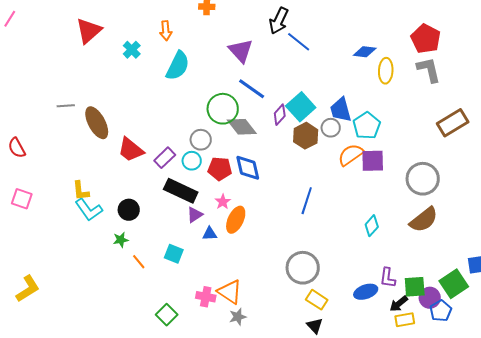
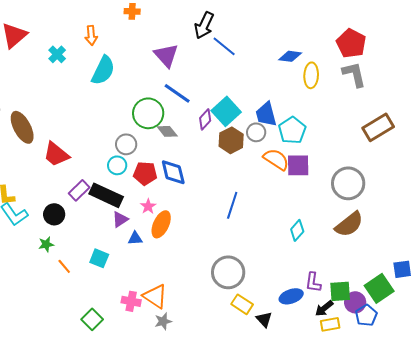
gray diamond: (242, 127) -> (167, 131), size x0.7
orange semicircle: (351, 155) -> (276, 159), turned 68
purple rectangle: (165, 158) -> (79, 190), moved
black triangle: (315, 326) -> (264, 319), moved

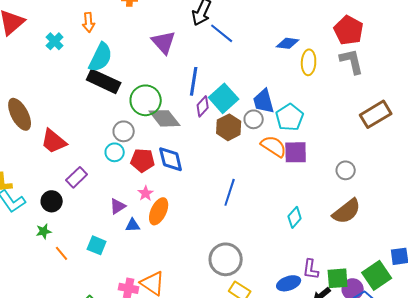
blue line: (177, 93) -> (194, 81), moved, turned 64
gray diamond: (167, 131) -> (165, 118), size x1.5
gray circle: (348, 183) -> (346, 170), size x0.6
black rectangle: (106, 195) -> (104, 81), moved

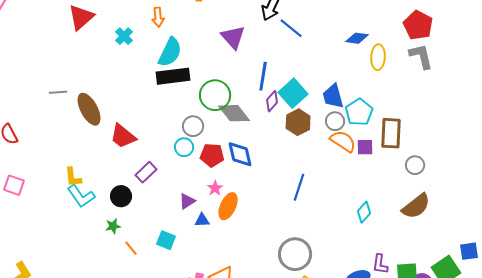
black rectangle: (104, 81) -> (173, 76), turned -32
brown rectangle: (376, 114) -> (391, 133), moved, turned -56
gray circle: (254, 119) -> (335, 121), moved
purple square: (296, 152) -> (365, 147), size x0.7

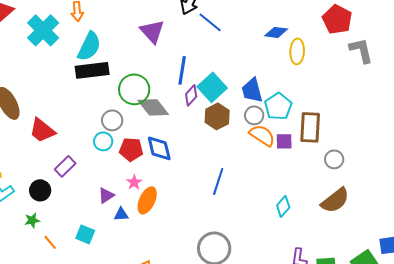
cyan cross: (124, 36) -> (43, 30), size x1.8
gray L-shape: (421, 56) -> (361, 50), moved

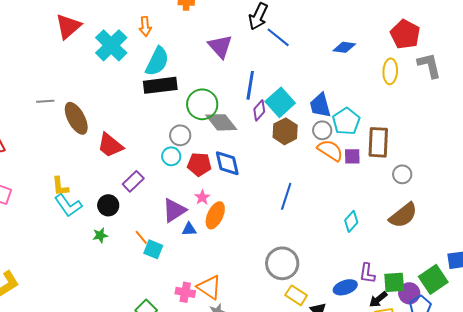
yellow ellipse: (297, 51) -> (390, 71), moved
purple triangle: (106, 195) -> (174, 210), size x1.5
orange line: (50, 242) -> (141, 237), moved

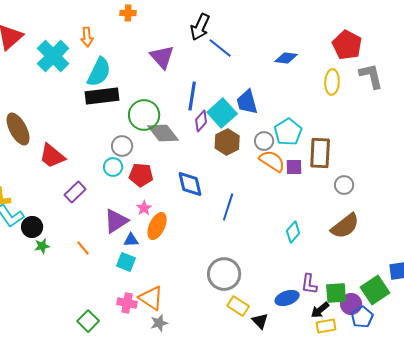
blue trapezoid: (320, 105) -> (247, 102), moved
blue diamond: (227, 163) -> (190, 184), moved
black circle: (108, 205) -> (32, 227), moved
cyan square: (153, 249) -> (126, 262), moved

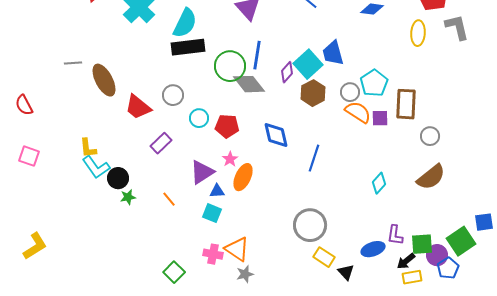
blue line: (192, 96) -> (257, 55), moved
gray circle: (122, 146) -> (173, 95), moved

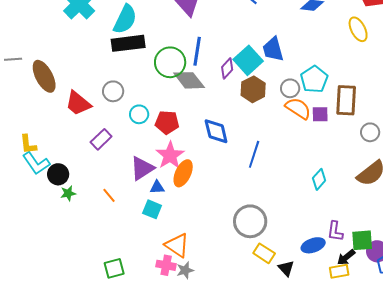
yellow ellipse: (418, 33) -> (358, 29), turned -30
pink star: (230, 159) -> (170, 155), size x1.8
pink cross: (213, 254) -> (166, 265), moved
green square: (174, 272) -> (114, 268), turned 30
yellow rectangle: (412, 277) -> (339, 271), moved

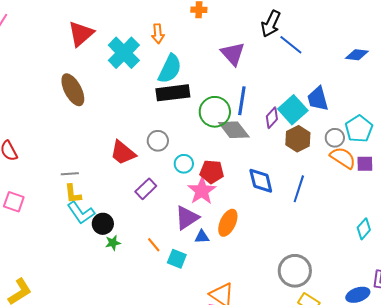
gray line: (13, 59) -> (70, 174), moved
brown ellipse: (44, 76) -> (73, 90), moved
blue line: (254, 154) -> (299, 189), moved
pink star: (170, 155) -> (202, 191), moved
cyan square: (152, 209) -> (177, 259), moved

